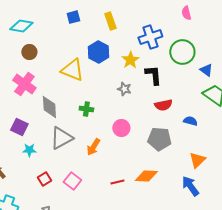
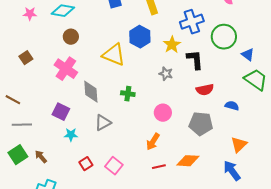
gray triangle: (61, 138) -> (103, 123), size x0.7
orange arrow: (93, 147) -> (153, 142), moved

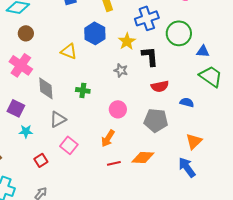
yellow triangle: (114, 55) -> (69, 51), size x0.7
blue triangle: (248, 55) -> (203, 51), turned -32
pink square: (114, 166) -> (69, 145), moved

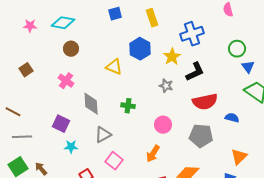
green circle: (179, 33) -> (237, 49), moved, size x0.7
blue triangle: (203, 51) -> (248, 67), turned 48
black L-shape: (150, 56) -> (195, 72), turned 70
pink cross: (21, 65) -> (66, 81), size x0.7
red semicircle: (160, 86) -> (205, 102), size x1.4

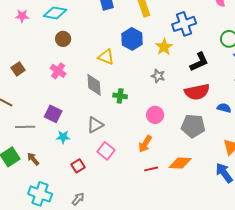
brown square: (26, 70) -> (18, 69), moved
black L-shape: (195, 72) -> (199, 62), moved
gray diamond: (91, 104) -> (94, 85), moved
gray line: (22, 137) -> (25, 127), moved

